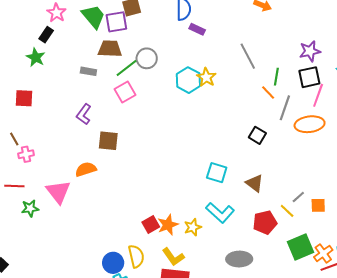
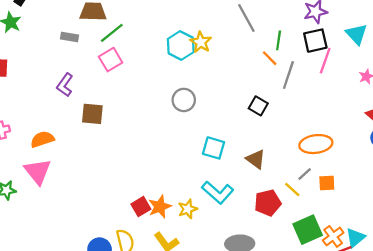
gray circle: (147, 58) -> (184, 100), moved
orange ellipse: (310, 124) -> (316, 144), moved
orange semicircle: (86, 169) -> (42, 139), moved

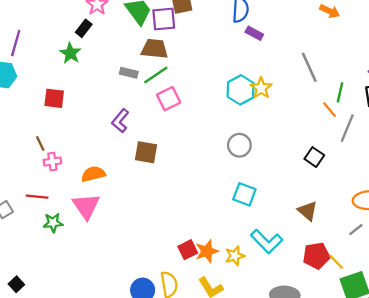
green line: (112, 33) -> (156, 75), moved
cyan square: (214, 148) -> (244, 194), moved
yellow line: (292, 190) -> (336, 262), moved

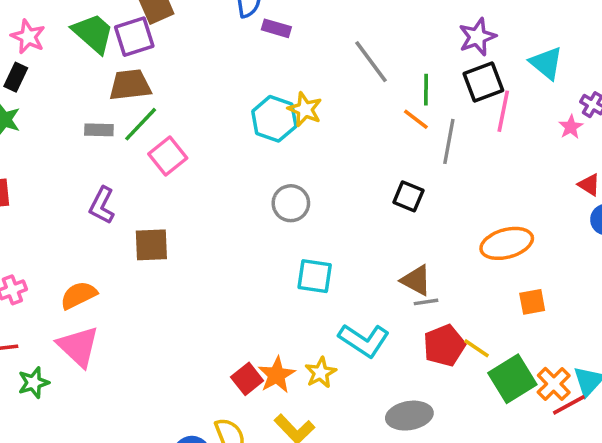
gray line: (356, 230) -> (426, 302), moved, turned 42

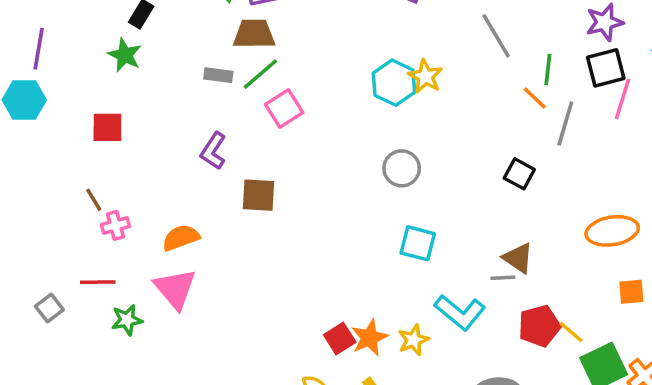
gray line: (426, 302) -> (503, 278), moved

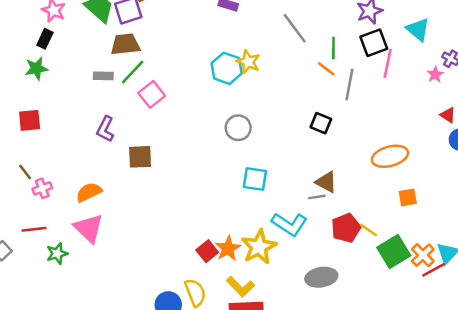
green star: (125, 55) -> (36, 68), turned -30
yellow star: (413, 340) -> (259, 247), size x1.6

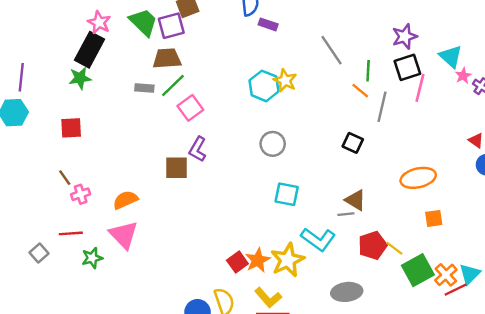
black rectangle: (45, 39) -> (89, 50), size x1.8
pink star: (435, 74) -> (463, 76), moved
purple L-shape: (105, 129) -> (198, 149), moved

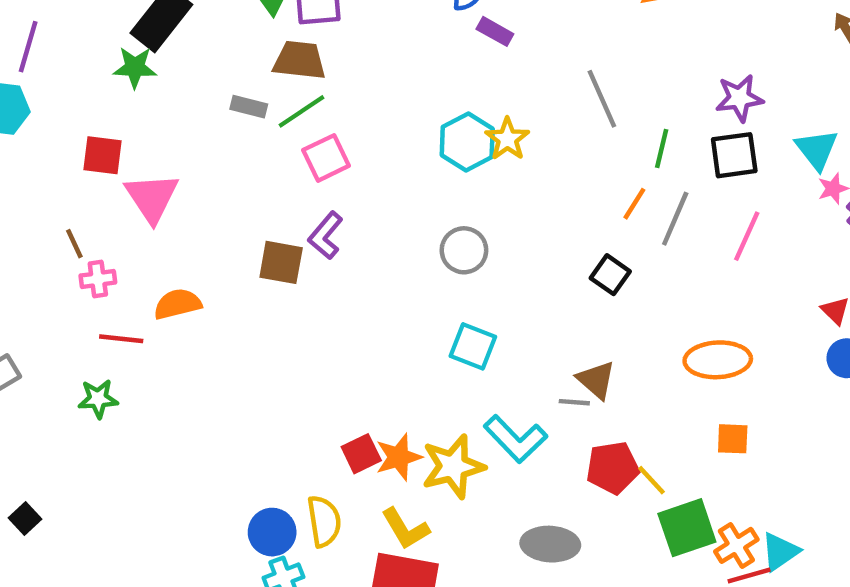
pink line: (420, 88) -> (747, 236), moved
orange line: (360, 91) -> (634, 204), moved, turned 72
red line: (71, 233) -> (121, 339), moved
pink triangle: (124, 235) -> (152, 197), moved

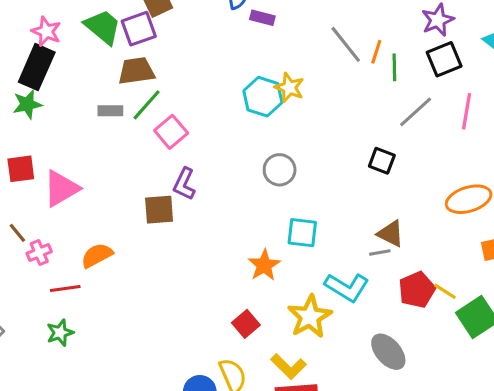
pink triangle: (152, 197) -> (61, 189), turned 48
orange line: (634, 204) -> (376, 52), moved
gray line: (675, 219) -> (416, 112), turned 39
orange star: (399, 457) -> (264, 265), moved
gray ellipse: (550, 544) -> (388, 352), turned 60

